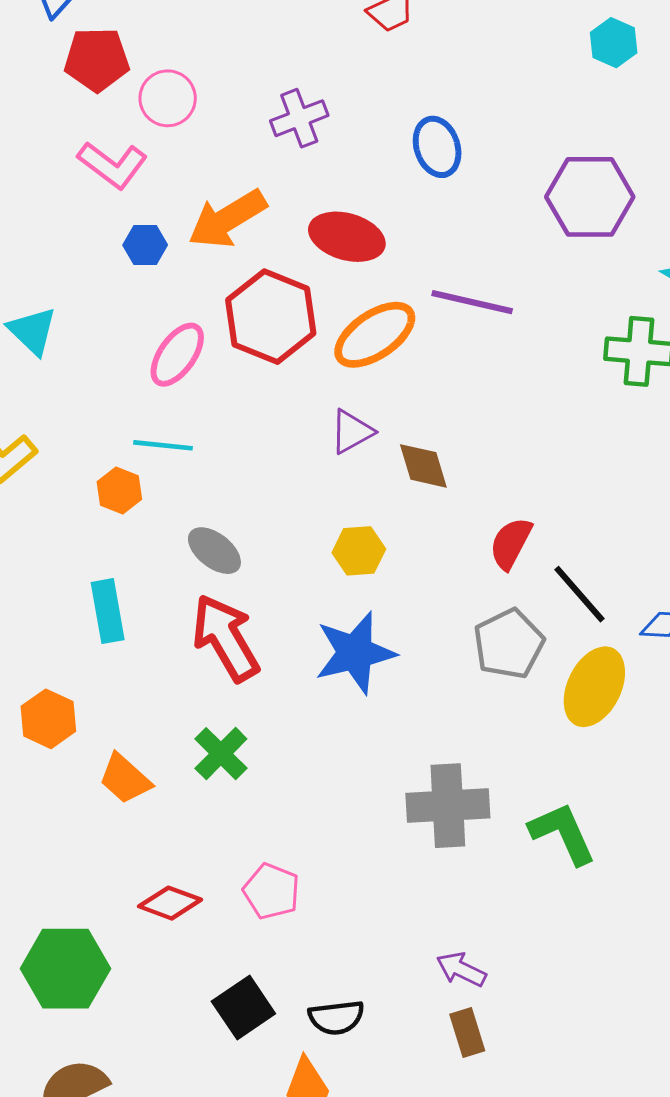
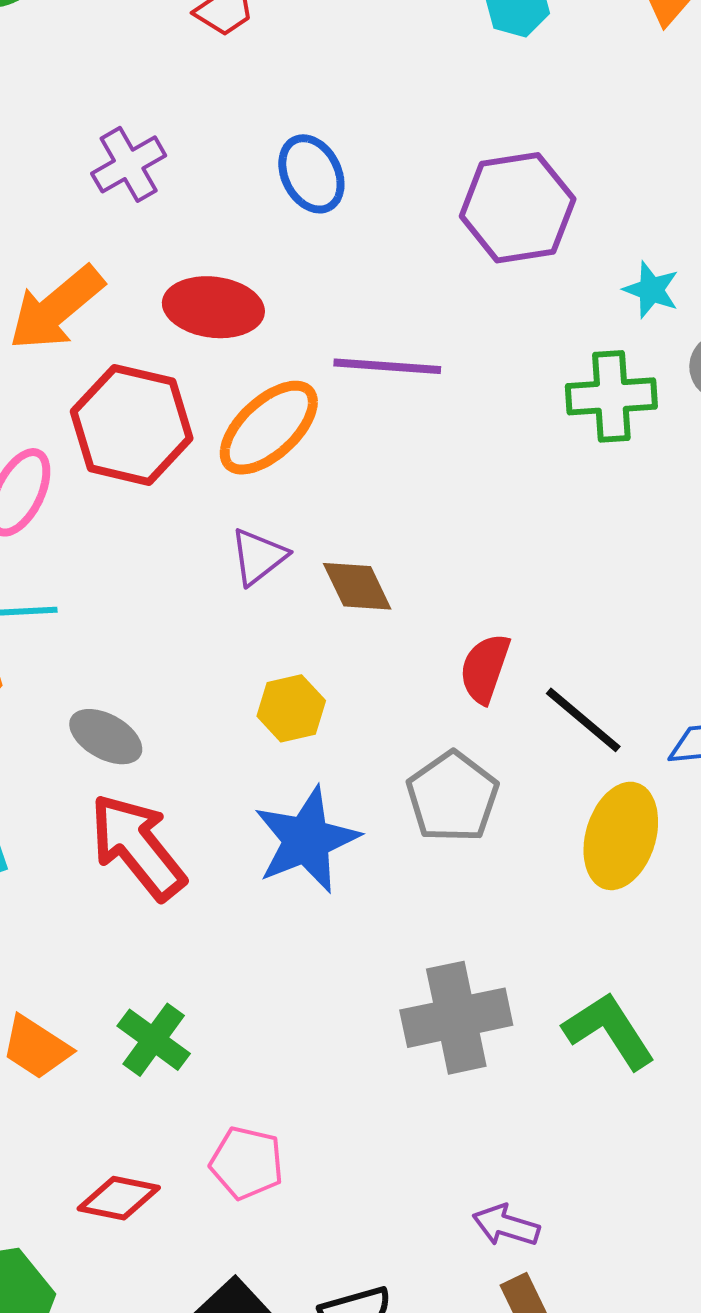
gray pentagon: (509, 644) -> (453, 797), moved
green cross: (221, 754) -> (154, 1040), moved

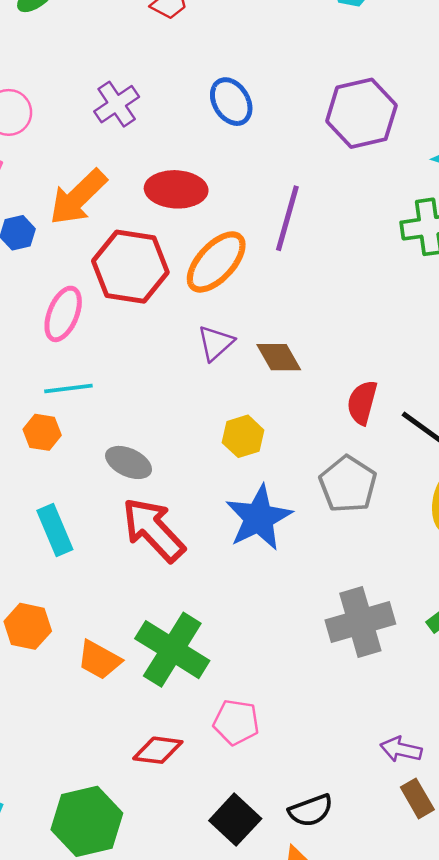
purple line: (387, 366) -> (287, 218), turned -74
green cross: (154, 1040) -> (172, 650), size x1.6

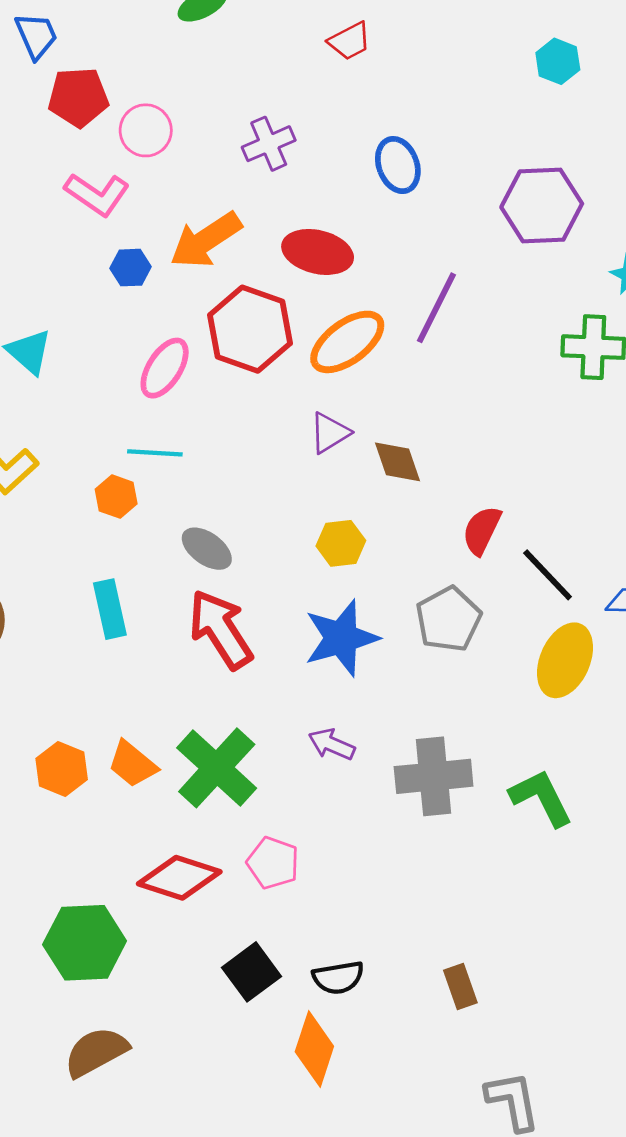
orange hexagon: (28, 626) -> (62, 769), moved
purple arrow: (401, 749) -> (332, 744), moved
red diamond: (158, 750) -> (179, 878), size x1.4

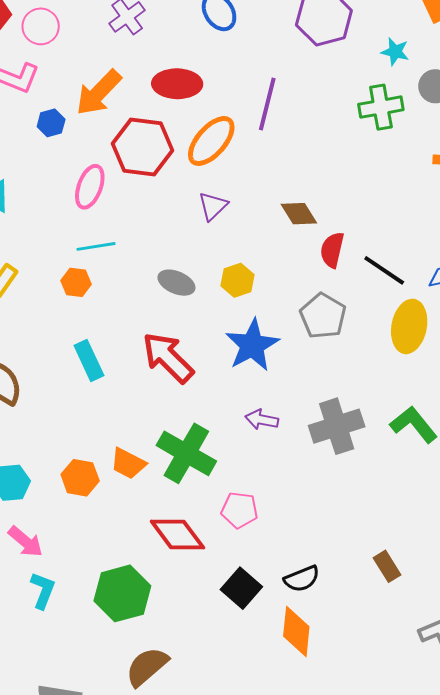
brown diamond: (397, 462) -> (299, 214), moved
gray ellipse: (207, 549) -> (176, 283), moved
red diamond: (179, 878) -> (177, 534), turned 48

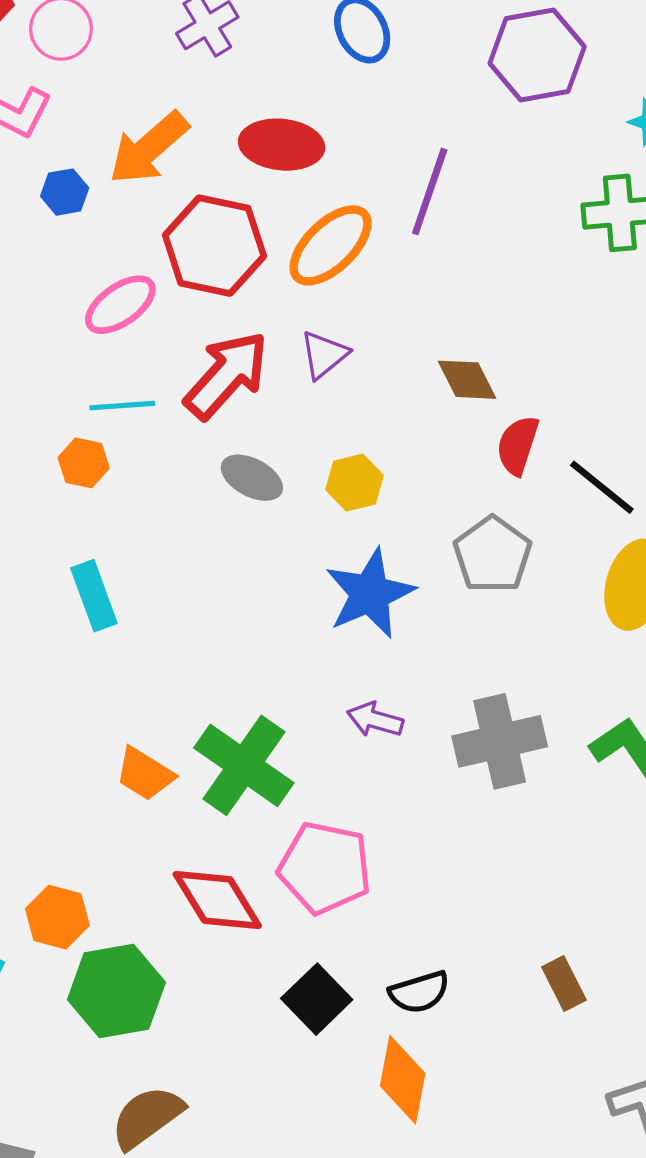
pink ellipse: (90, 187) -> (120, 305), turned 30
red arrow: (168, 358) -> (226, 375), moved, turned 82
orange hexagon: (80, 478) -> (57, 917), moved
pink pentagon: (240, 510) -> (325, 868), size x1.5

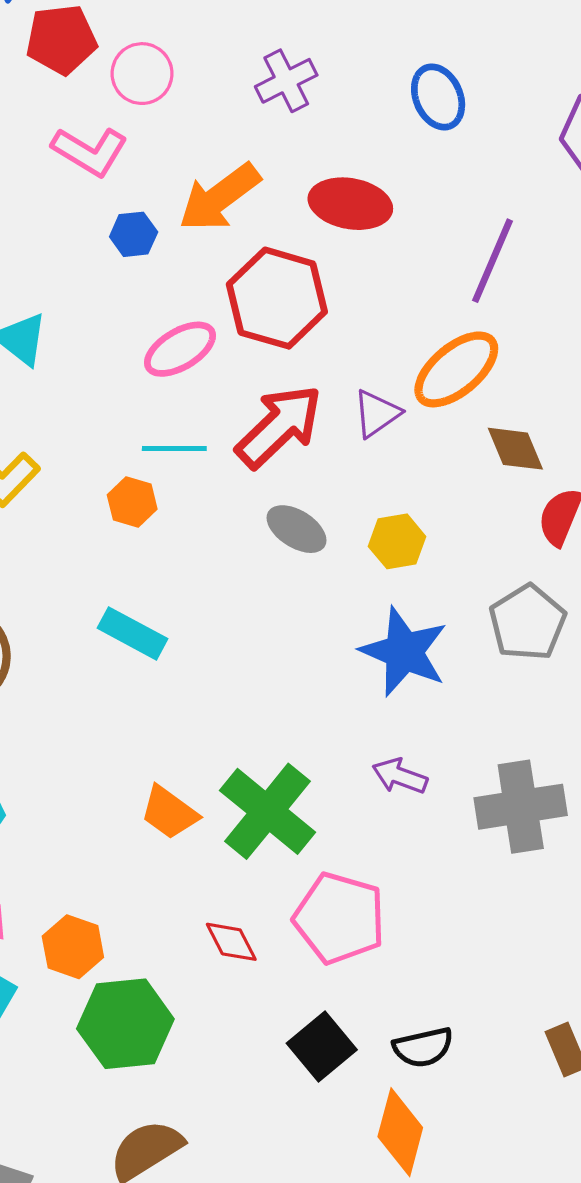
orange ellipse: (331, 245) -> (456, 369), moved
blue star: (370, 594) -> (404, 652), turned -30
cyan rectangle: (94, 596) -> (132, 633), turned -46
red diamond: (217, 900) -> (231, 942), size x0.6

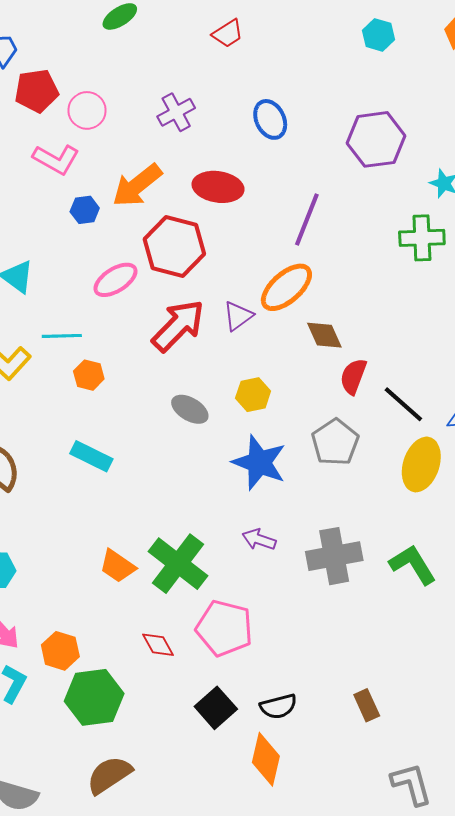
cyan line: (174, 449) -> (62, 336), moved
gray ellipse: (297, 529) -> (190, 409), moved

